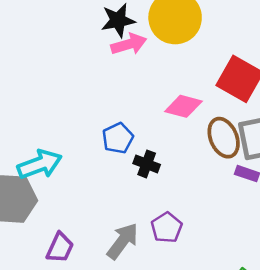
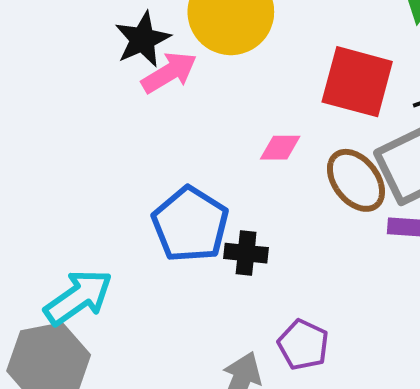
pink diamond: (183, 106) -> (280, 148), size x0.7
blue pentagon: (118, 138) -> (190, 224), size x1.5

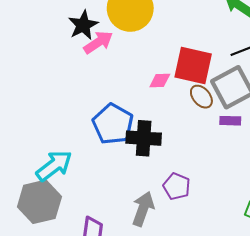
red square: (357, 82) -> (193, 66), moved
brown ellipse: (356, 180) -> (201, 97), size x0.7
black cross: (246, 253) -> (144, 138), size x1.5

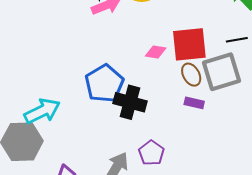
red square: (193, 66) -> (189, 44), turned -30
purple rectangle: (230, 121) -> (194, 103), moved

